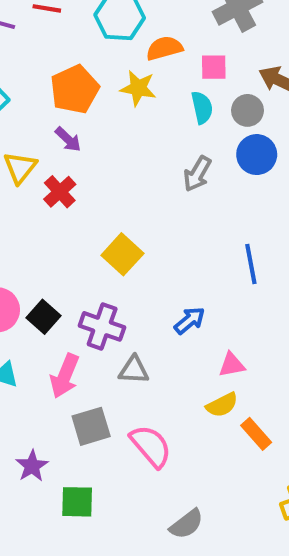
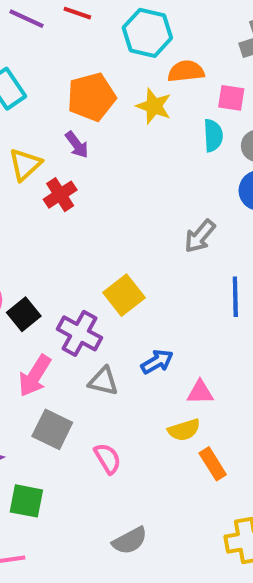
gray arrow: (197, 174) -> (200, 236), moved
yellow square: (122, 254) -> (124, 295), moved
blue arrow: (190, 320) -> (157, 362), moved
gray square: (91, 426) -> (52, 429), turned 33
pink semicircle: (151, 446) -> (108, 458), size x0.7

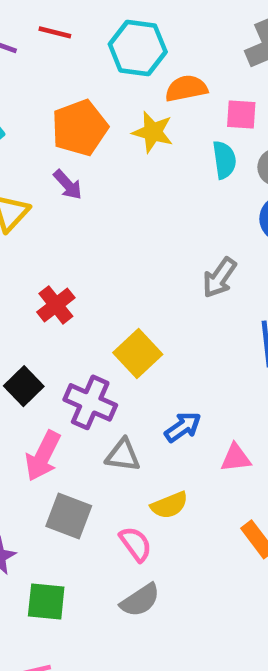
red cross: (60, 195) -> (56, 305), moved
yellow semicircle: (184, 430) -> (169, 505), moved
gray semicircle: (130, 541) -> (140, 600), moved

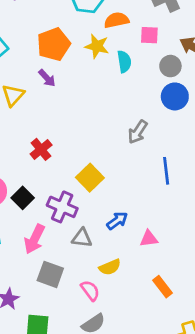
cyan semicircle: (224, 160) -> (124, 62), moved

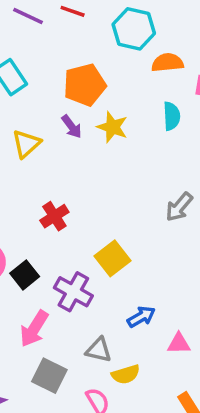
yellow star: (97, 46) -> (112, 127), moved
gray triangle: (82, 238) -> (99, 350), moved

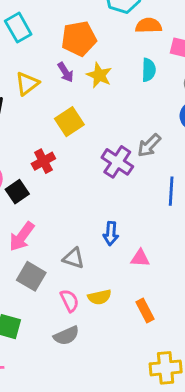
red cross: (54, 216) -> (43, 161), moved
yellow square: (112, 258) -> (69, 122), moved
purple cross: (73, 292) -> (117, 162), moved
blue arrow: (141, 317) -> (111, 234), turned 120
yellow semicircle: (126, 374) -> (100, 297), moved

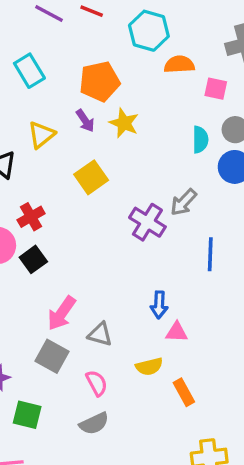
cyan semicircle: (149, 70) -> (200, 140), moved
red cross: (43, 161) -> (31, 217), moved
blue arrow: (111, 234) -> (159, 305), moved
pink arrow: (22, 237) -> (62, 313), moved
yellow semicircle: (100, 297) -> (149, 367), moved

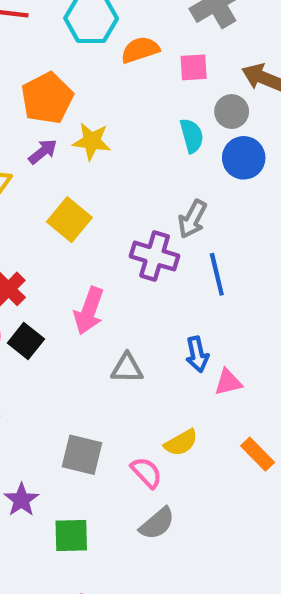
purple arrow: (85, 121) -> (43, 152), turned -80
blue line: (210, 254) -> (217, 274), moved
pink arrow: (62, 313) -> (89, 311), moved
gray triangle: (100, 334) -> (127, 368), moved
yellow semicircle: (149, 367) -> (181, 443), moved

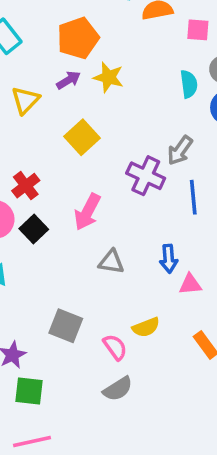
green square: (71, 536) -> (29, 391), moved

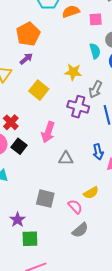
yellow star: (108, 77) -> (73, 72), moved

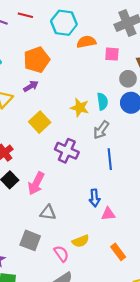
cyan semicircle: (95, 51) -> (102, 101), moved
purple cross: (78, 107) -> (67, 151), moved
pink arrow: (48, 132) -> (36, 183), moved
gray triangle: (66, 158) -> (48, 213), moved

